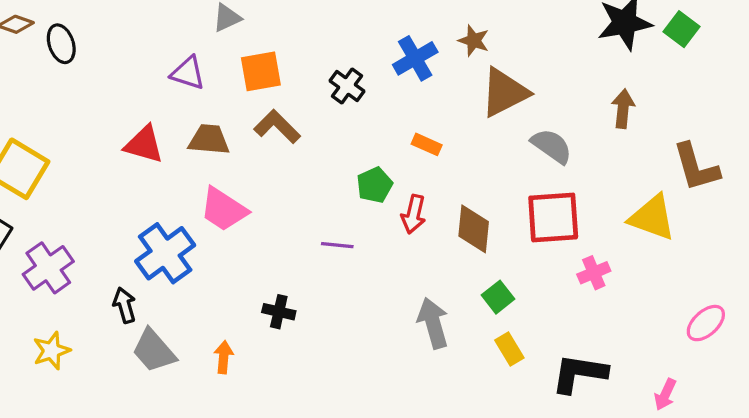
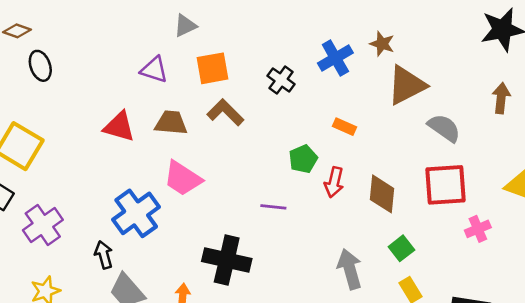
black ellipse: (61, 44) -> (40, 66), moved
black cross: (279, 312) -> (227, 260), size x1.8

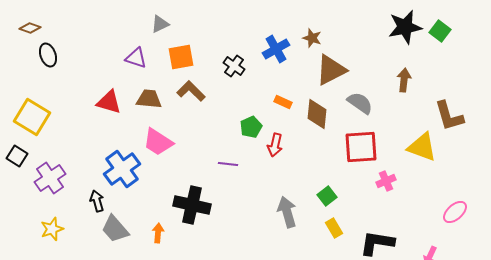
brown diamond: (382, 194) -> (317, 114), moved

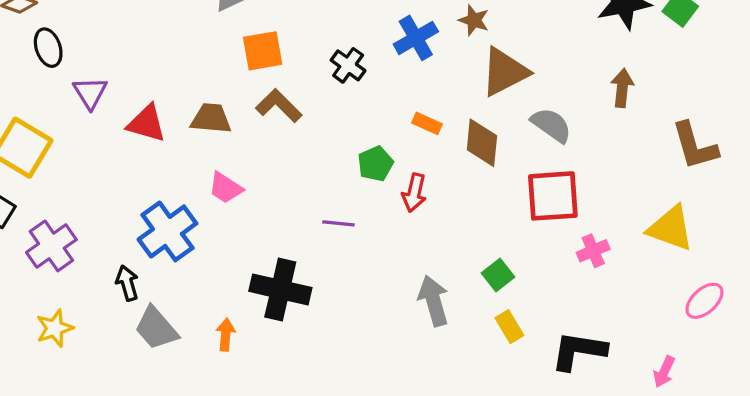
purple triangle: (136, 58) -> (90, 93), moved, turned 40
pink trapezoid: (158, 142) -> (226, 188), size x0.7
yellow triangle: (422, 147) -> (671, 228), moved

